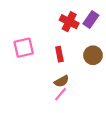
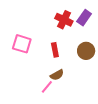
pink square: (24, 48) -> (22, 44), turned 30
pink line: (60, 94) -> (47, 87), moved

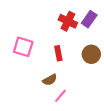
brown semicircle: (57, 75) -> (50, 80), moved
pink line: (47, 87) -> (60, 96), moved

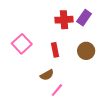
red cross: (68, 21) -> (64, 20), turned -30
pink square: (23, 47) -> (22, 44), turned 30

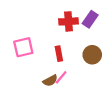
pink square: (22, 44) -> (23, 47), turned 30
pink line: (57, 90) -> (61, 77), moved

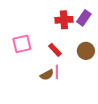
red rectangle: (59, 54) -> (55, 50), turned -32
pink line: (61, 77) -> (57, 72), turned -40

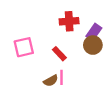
purple rectangle: (84, 18) -> (94, 32), moved
brown circle: (86, 51) -> (93, 45), moved

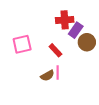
purple rectangle: (94, 32) -> (76, 30), moved

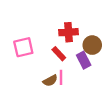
red cross: (65, 20) -> (69, 32), moved
purple rectangle: (76, 30) -> (84, 60), moved, turned -63

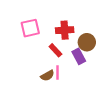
pink square: (23, 47) -> (30, 28), moved

